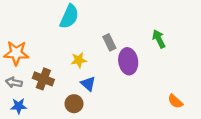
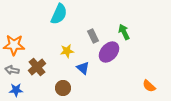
green arrow: (159, 39) -> (124, 32), moved
purple ellipse: (128, 61) -> (109, 52), turned 50
brown cross: (43, 79) -> (37, 67), turned 30
blue triangle: (88, 84) -> (83, 68), moved

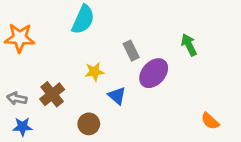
green arrow: (124, 32) -> (189, 45), moved
orange star: (14, 45) -> (20, 38), moved

